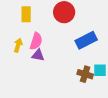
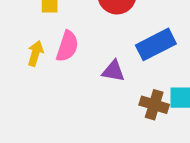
purple triangle: (38, 55) -> (113, 71), moved

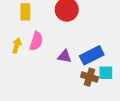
blue rectangle: (156, 44) -> (92, 55), moved

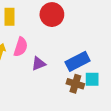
purple triangle: (65, 56) -> (39, 64), moved, turned -32

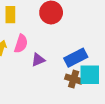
cyan square: (92, 79) -> (90, 75), size x1.5

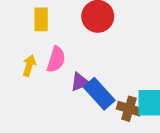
blue rectangle: (76, 58) -> (99, 94), moved, turned 75

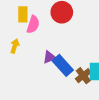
pink semicircle: (56, 60) -> (33, 25), moved
brown cross: (129, 109) -> (83, 76), turned 35

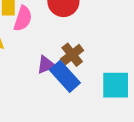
brown cross: (83, 76) -> (72, 55), moved

